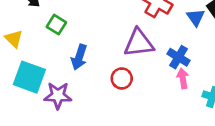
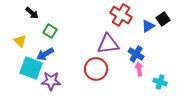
blue triangle: (196, 17) -> (148, 26), turned 32
blue arrow: (79, 57) -> (45, 54), moved, turned 42
red circle: (122, 78) -> (96, 69), size x1.5

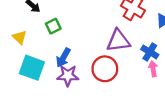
green square: (50, 31) -> (53, 26), turned 32
blue arrow: (45, 54) -> (63, 58), moved, turned -30
purple star: (51, 81) -> (68, 76), moved

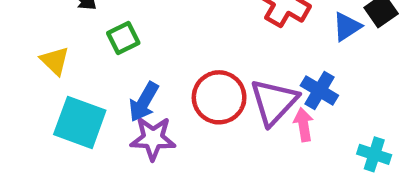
purple triangle: (118, 41) -> (274, 102), moved, turned -40
red circle: (105, 69) -> (219, 97), moved
pink arrow: (153, 69) -> (303, 125), moved

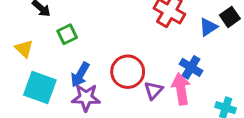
purple triangle: (274, 102) -> (154, 90), moved, size x0.6
pink arrow: (303, 125) -> (181, 89), size x1.5

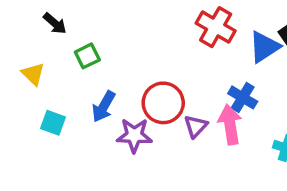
blue triangle: (208, 27) -> (264, 47), size x1.4
cyan square: (40, 88) -> (53, 123), size x0.6
purple star: (86, 98) -> (134, 135), moved

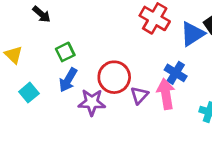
black arrow: (55, 23) -> (41, 14), moved
green square: (87, 56) -> (65, 52), moved
cyan square: (53, 123) -> (29, 93), turned 30

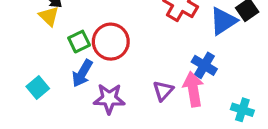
yellow triangle: (14, 55) -> (49, 16), moved
red circle: (114, 77) -> (111, 42), moved

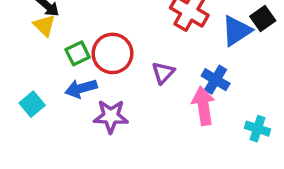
blue arrow: (82, 73) -> (81, 88), turned 44
purple triangle: (163, 91) -> (163, 73), moved

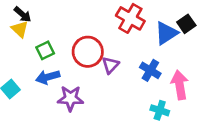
red circle: (112, 53) -> (88, 52), moved
pink arrow: (203, 106) -> (180, 85), moved
cyan cross: (258, 129) -> (160, 110), moved

